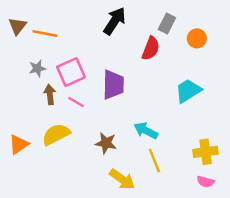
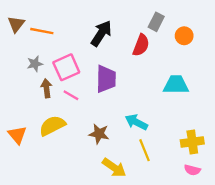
black arrow: (115, 21) -> (101, 33), moved
cyan trapezoid: (188, 91) -> (176, 85), turned 32
orange triangle: (19, 144) -> (17, 135), turned -36

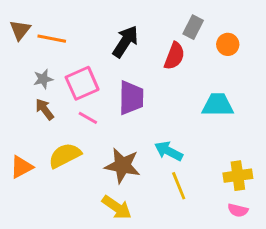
brown arrow: (46, 88) -> (45, 109), moved, turned -30
brown star: (99, 134) -> (122, 166), size x1.4
orange triangle: (17, 135) -> (21, 167), turned 42
yellow arrow: (114, 168) -> (117, 207), moved

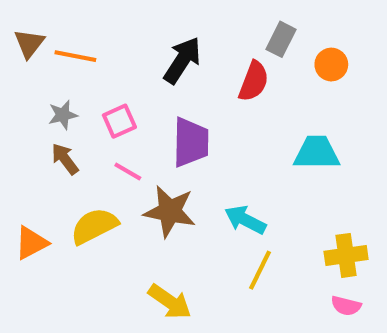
pink square: (82, 83) -> (119, 121), size x0.7
brown star: (122, 166) -> (170, 211), moved
yellow line: (179, 186) -> (260, 270), turned 48

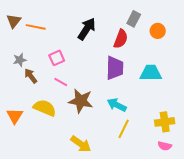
gray star: (63, 115) -> (20, 60), moved
purple trapezoid: (191, 142) -> (115, 68), moved
yellow semicircle: (94, 226) -> (45, 108), turned 50
orange triangle: (31, 243) -> (15, 116), turned -30

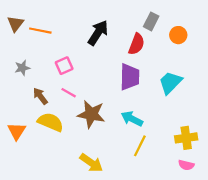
cyan trapezoid: (151, 73) -> (170, 83), turned -45
brown arrow: (31, 76) -> (40, 96), moved

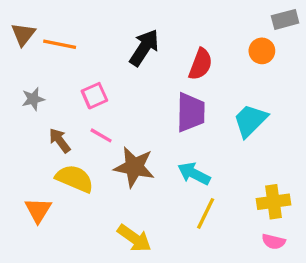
gray rectangle: (151, 21) -> (285, 19), moved, turned 48
orange triangle: (17, 131) -> (38, 210), moved

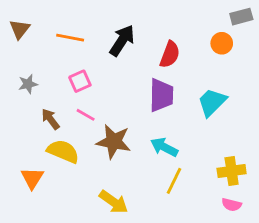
orange line: (60, 44) -> (70, 38), moved

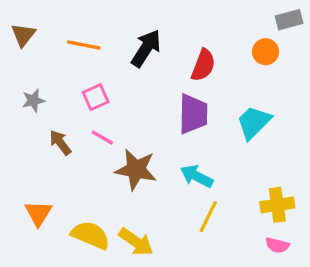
yellow semicircle: (63, 151) -> (91, 235), moved

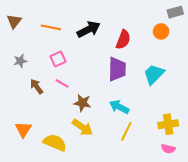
black arrow: (146, 48) -> (89, 29), turned 30
brown star: (136, 169) -> (82, 103), size x0.7
yellow arrow: (136, 242) -> (82, 127), moved

